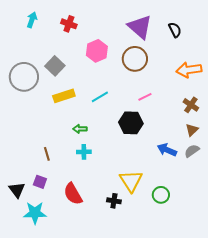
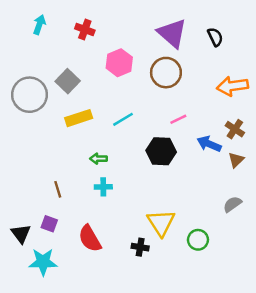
blue arrow: (167, 150) -> (209, 144), moved
gray semicircle: (192, 151) -> (232, 204), moved

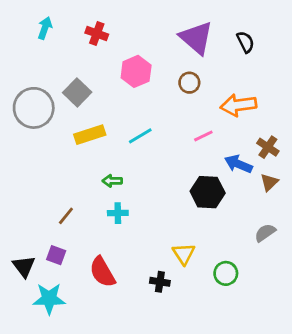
brown circle: (166, 73) -> (189, 83), size x0.6
orange arrow: (232, 86) -> (238, 105), moved
black hexagon: (161, 151) -> (208, 192), moved
brown line: (58, 189) -> (66, 216), turned 56
yellow triangle: (161, 223) -> (184, 254), size x0.7

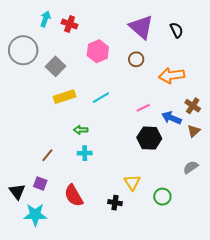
cyan arrow: (45, 28) -> (45, 19), moved
gray circle: (34, 108) -> (23, 50), moved
pink line: (203, 136) -> (143, 108), moved

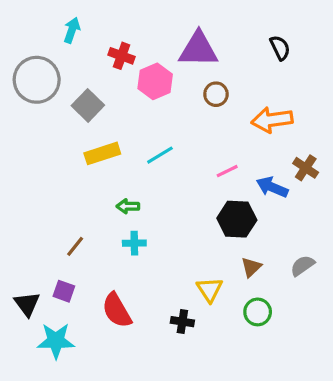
red cross: (70, 24) -> (122, 56), moved
purple triangle: (141, 27) -> (198, 49), moved, turned -40
brown triangle: (194, 131) -> (251, 267), moved

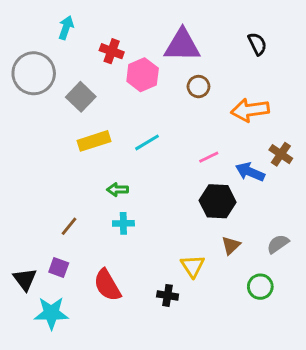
green circle: (258, 312) -> (260, 287), moved

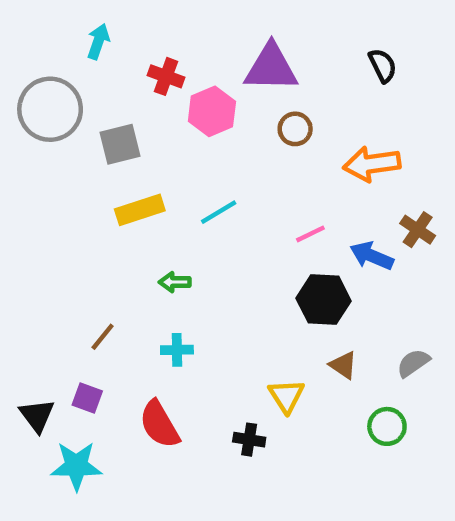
gray square: (81, 97) -> (120, 144), turned 32
cyan cross: (123, 223) -> (177, 350), moved
brown triangle: (231, 245) -> (343, 365), turned -42

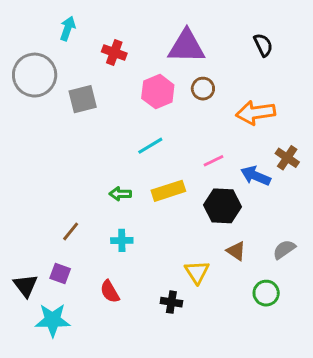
pink hexagon: (212, 111) -> (158, 92), moved
yellow rectangle: (140, 210) -> (168, 191), moved
red semicircle: (159, 424) -> (110, 292), size x0.7

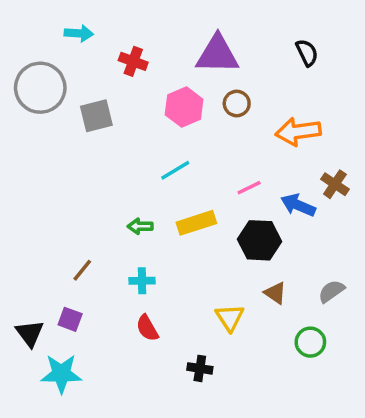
cyan arrow: (68, 28) -> (79, 33), turned 75
red semicircle: (110, 292) -> (147, 328), moved
black cross: (171, 302) -> (200, 368), moved

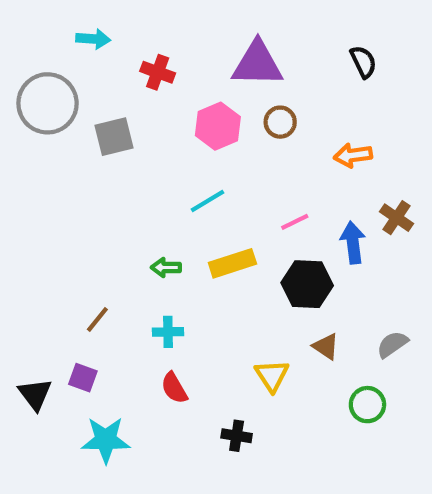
orange arrow: (298, 132) -> (353, 155), size x0.7
blue arrow: (298, 205) -> (353, 243), turned 60
cyan star: (61, 374) -> (106, 440), moved

